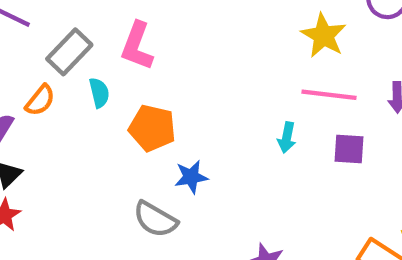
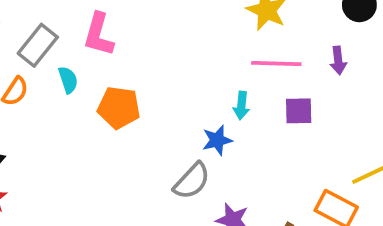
blue star: (191, 177) -> (217, 140), moved
gray semicircle: (155, 219) -> (192, 181), moved, turned -72

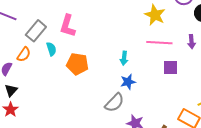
cyan arrow: (241, 106) -> (124, 58), moved

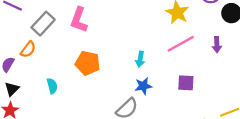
pink line: (159, 43) -> (181, 44), turned -35
cyan semicircle: (51, 49) -> (52, 86), moved
purple square: (171, 67) -> (186, 83), moved

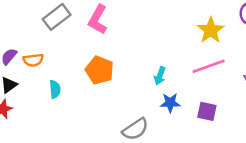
orange semicircle: (28, 49) -> (33, 60), moved, turned 36
blue star: (143, 86) -> (170, 103), moved

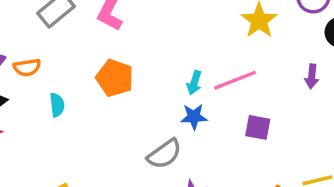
pink line: (209, 66) -> (235, 80), moved
blue star: (170, 103) -> (194, 117), moved

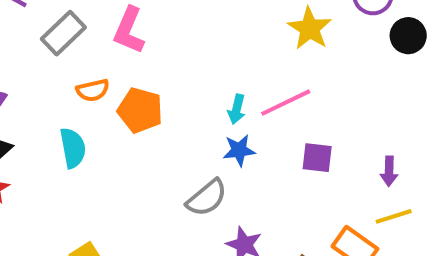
orange semicircle: (27, 67) -> (93, 90), moved
purple arrow: (312, 76) -> (389, 171), moved
cyan semicircle: (57, 105) -> (73, 148), size x1.4

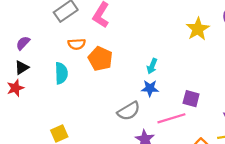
pink line: (286, 103) -> (171, 118), moved

